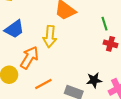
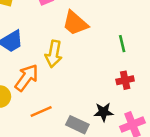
red cross: (110, 44) -> (125, 80), moved, turned -32

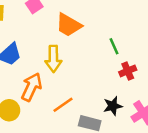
green line: (122, 44) -> (114, 46), moved
orange line: (41, 111) -> (63, 105), moved

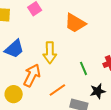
orange trapezoid: (69, 25) -> (75, 23), moved
green line: (114, 46) -> (83, 68), moved

